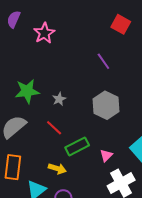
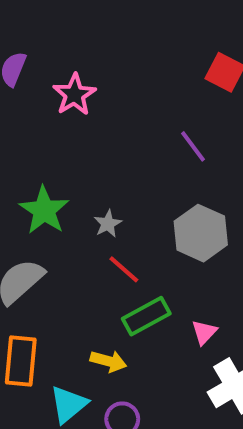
green star: (27, 91) -> (44, 210), turned -30
red line: (54, 128) -> (124, 269), moved

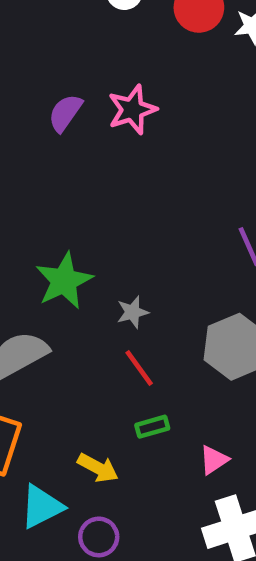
pink star: (74, 95) -> (132, 110), moved
green rectangle: (146, 316) -> (152, 427), size x0.6

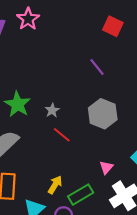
green rectangle: (152, 427) -> (81, 195), moved, size x1.6
yellow arrow: (98, 468) -> (55, 185), turned -72

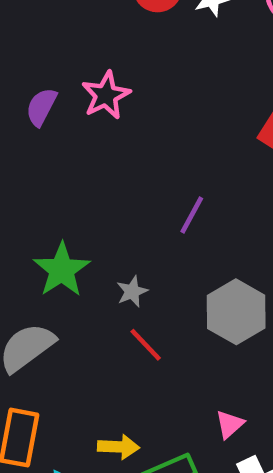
purple line: (97, 67) -> (192, 215), moved, turned 60
yellow arrow: (55, 185) -> (118, 447), turned 54

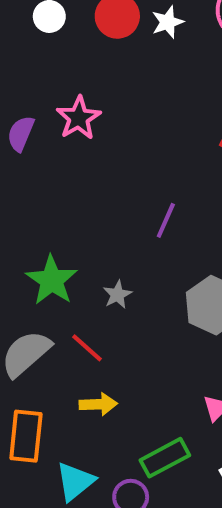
red line: (146, 345) -> (87, 348), moved
yellow arrow: (118, 447) -> (98, 404), moved

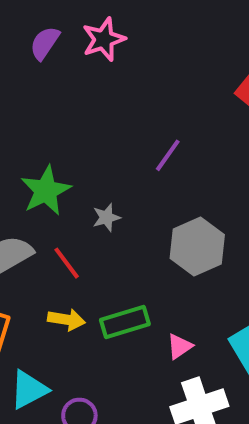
green rectangle: (165, 458) -> (125, 322), moved

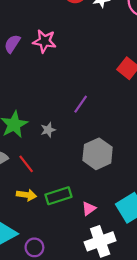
pink star: (104, 39) -> (44, 41), turned 30
gray star: (106, 217) -> (48, 130), moved

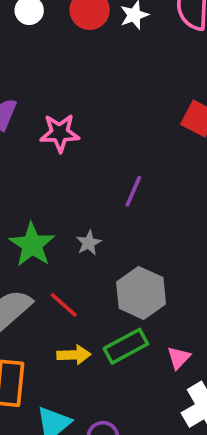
pink star: (44, 41) -> (60, 133), moved
gray hexagon: (98, 154) -> (141, 293), moved

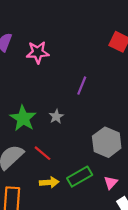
gray hexagon: (141, 293) -> (107, 142), moved

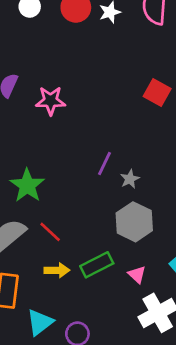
purple line: (82, 86) -> (105, 163), moved
gray star: (56, 116) -> (130, 179), moved
pink triangle: (111, 183) -> (137, 275), turned -32

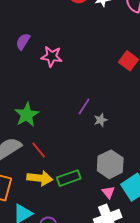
gray hexagon: (134, 222) -> (110, 164), moved
yellow arrow: (57, 270) -> (40, 178), size x1.4
pink triangle: (137, 275) -> (108, 192), moved

